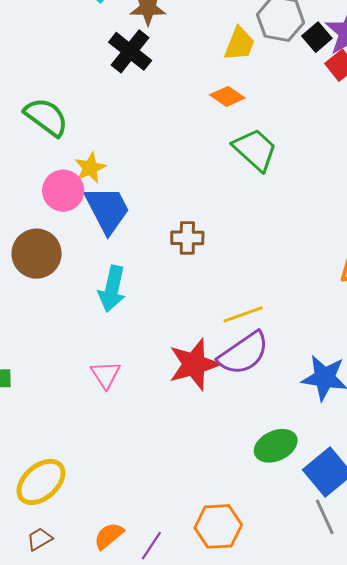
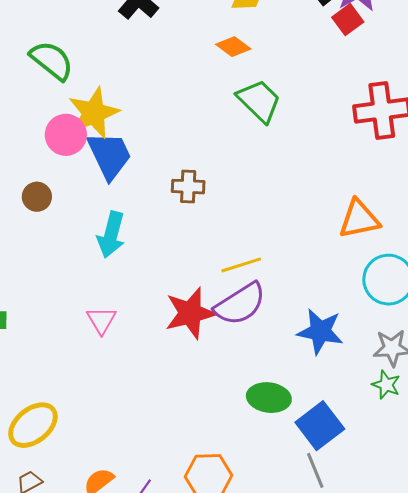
yellow star: (90, 168) -> (94, 113), size x1.6
brown circle: (37, 254) -> (37, 197), size x0.6
green ellipse: (276, 446) -> (269, 398), turned 30

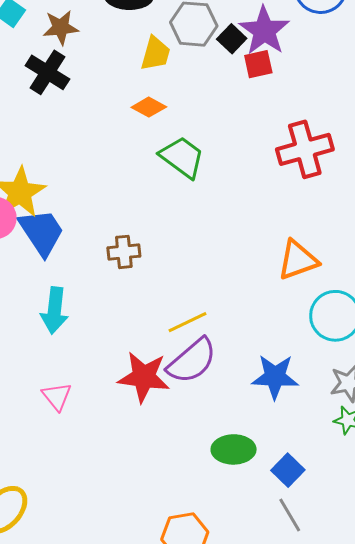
red square: (348, 20) -> (258, 64), turned 32
red star: (190, 313) -> (144, 377), turned 30
blue square: (320, 426) -> (288, 470), size x0.7

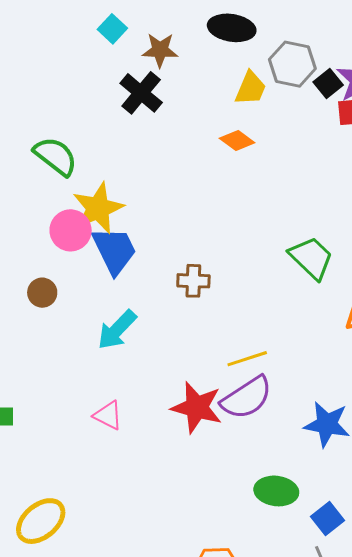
green trapezoid: (182, 157) -> (311, 258), moved
cyan arrow: (54, 310) -> (117, 330), turned 30
pink triangle: (57, 396) -> (108, 415), turned -32

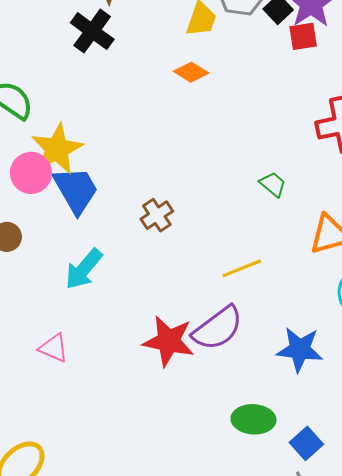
green trapezoid: (311, 258) -> (273, 184), size x0.6
brown cross: (193, 281) -> (157, 215), turned -32
yellow line: (247, 359) -> (242, 268), moved
pink triangle: (108, 415) -> (54, 348), moved

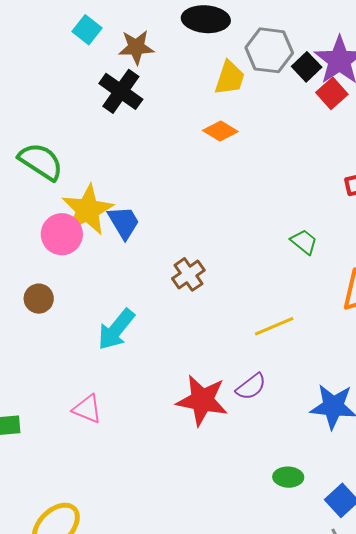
red square: (303, 36) -> (332, 93), turned -32
blue trapezoid: (76, 190) -> (124, 222), moved, size x0.7
purple semicircle: (218, 328) -> (251, 387), size x0.6
green ellipse: (253, 419) -> (288, 477), size x0.7

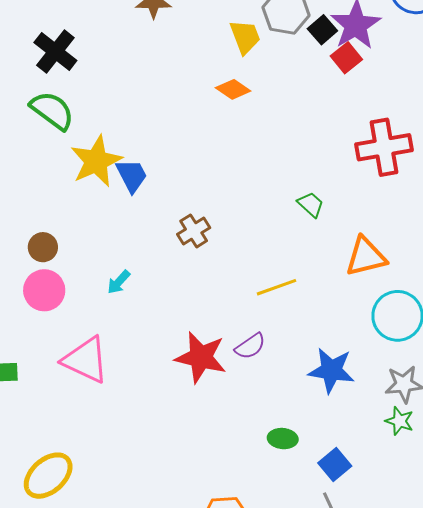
yellow trapezoid: (230, 78) -> (245, 37), turned -42
black cross: (121, 91) -> (55, 52), moved
pink circle: (62, 234) -> (44, 290), moved
cyan arrow: (116, 329) -> (119, 282), size x0.6
pink triangle: (87, 409) -> (86, 360), size x1.6

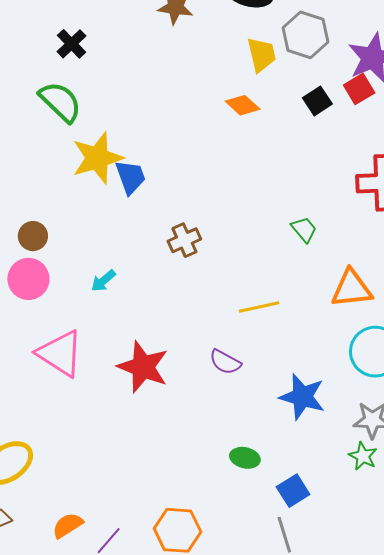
black square: (322, 30) -> (317, 101), moved
black cross: (55, 52) -> (72, 44), size x0.7
purple semicircle: (250, 346) -> (225, 362), turned 56
red star: (201, 357) -> (143, 367), moved

